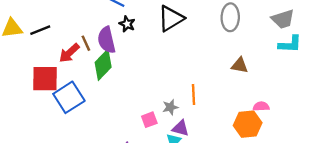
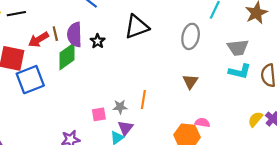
black star: (127, 24) -> (98, 41), moved
brown triangle: (240, 65) -> (190, 82), turned 42
purple triangle: (180, 128) -> (125, 128), turned 42

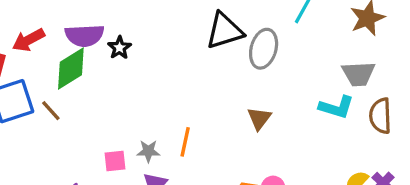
black triangle: (137, 27) -> (224, 31), moved
brown line: (55, 34) -> (51, 111), moved, turned -32
purple semicircle: (75, 35) -> (85, 35), turned -95
gray trapezoid: (238, 48) -> (359, 74), moved

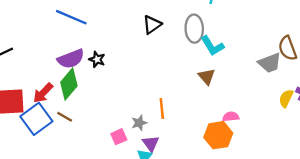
black triangle: (224, 31) -> (152, 25), moved, size x0.7
red arrow: (28, 40) -> (43, 93), moved
gray trapezoid: (359, 74) -> (270, 63), moved
cyan L-shape: (336, 107) -> (212, 46), moved, turned 60

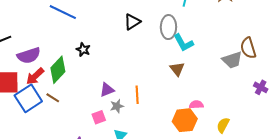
purple semicircle: (71, 59) -> (29, 55), moved
yellow semicircle: (286, 98) -> (223, 125), moved
purple triangle: (151, 143) -> (107, 90), moved, turned 42

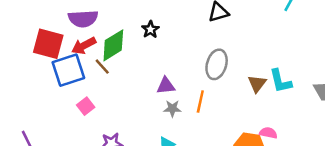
gray ellipse: (168, 27) -> (217, 64), moved
cyan L-shape: (183, 43) -> (280, 81), moved
brown line: (53, 98) -> (102, 67), moved
pink square: (99, 117) -> (86, 106), moved, turned -32

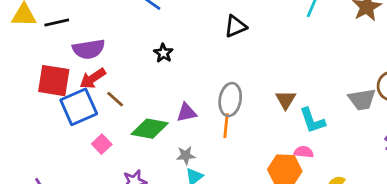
green diamond: (113, 45) -> (150, 129), moved, turned 48
gray ellipse: (217, 64) -> (230, 100), moved
cyan L-shape: (280, 81) -> (312, 120), moved
gray star: (172, 109) -> (186, 155), moved

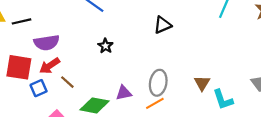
blue square: (79, 107) -> (39, 88), size x0.6
orange line: (226, 126) -> (155, 103), turned 54

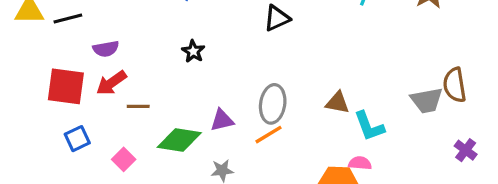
purple semicircle: (47, 43) -> (106, 49), size x0.7
brown line: (67, 82) -> (138, 106), turned -40
brown triangle: (202, 83) -> (337, 103), turned -49
blue square: (39, 88) -> (77, 139), moved

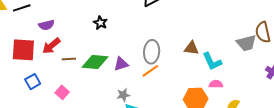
green diamond: (179, 140) -> (95, 62), moved
pink semicircle: (360, 163) -> (216, 84), moved

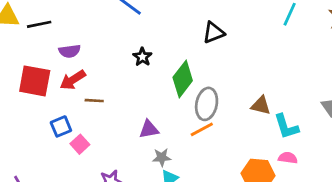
green diamond: (95, 62) -> (183, 79), moved, turned -64
purple triangle: (121, 64) -> (149, 129), moved
blue square: (33, 82) -> (61, 126), moved

